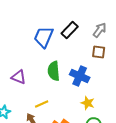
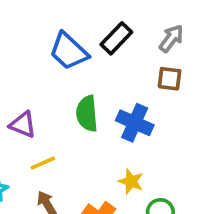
blue trapezoid: (44, 37) -> (69, 51), turned -70
yellow star: (88, 103) -> (131, 181), moved
yellow line: (42, 104) -> (43, 163), moved

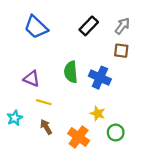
blue trapezoid: (69, 51) -> (36, 27), moved
yellow line: (43, 163) -> (44, 102), turned 40

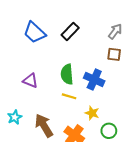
black rectangle: (89, 26) -> (70, 31), moved
yellow line: (44, 102) -> (69, 96), moved
brown arrow: (46, 127) -> (44, 126), size x1.6

